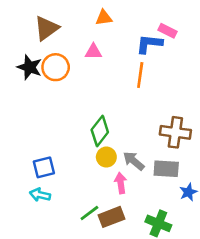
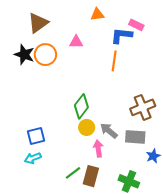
orange triangle: (104, 18) -> (97, 14), moved
brown cross: (175, 132) -> (143, 107), turned -30
cyan arrow: (40, 195) -> (33, 158), turned -35
brown rectangle: (112, 217) -> (91, 176), turned -54

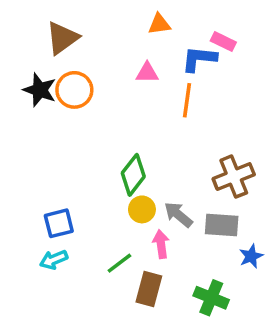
pink triangle: (76, 42) -> (147, 73), moved
green line: (73, 173) -> (119, 263), moved

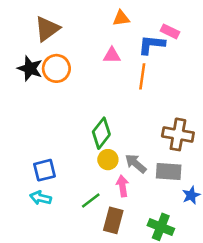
brown cross: (234, 177) -> (178, 134), turned 32
cyan arrow: (54, 260) -> (41, 198), turned 36

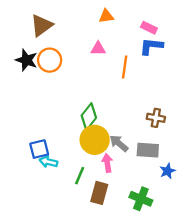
blue L-shape: (152, 45) -> (151, 46), moved
brown cross: (178, 134) -> (156, 118), size x0.7
yellow circle: (108, 160) -> (95, 140), size x1.6
cyan arrow: (41, 198) -> (48, 162), moved
green line: (91, 201) -> (80, 176), turned -30

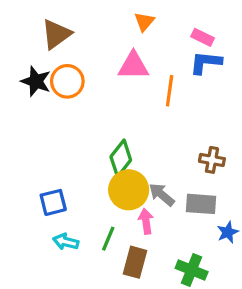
orange triangle: (106, 16) -> (144, 22), turned -42
pink triangle: (98, 49) -> (133, 66), size x1.5
cyan arrow: (48, 162) -> (66, 242), moved

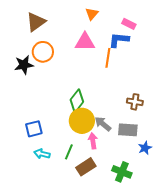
blue L-shape: (206, 62) -> (119, 40), moved
black star: (36, 81) -> (24, 65), moved, turned -30
brown rectangle: (135, 262) -> (86, 167), turned 42

